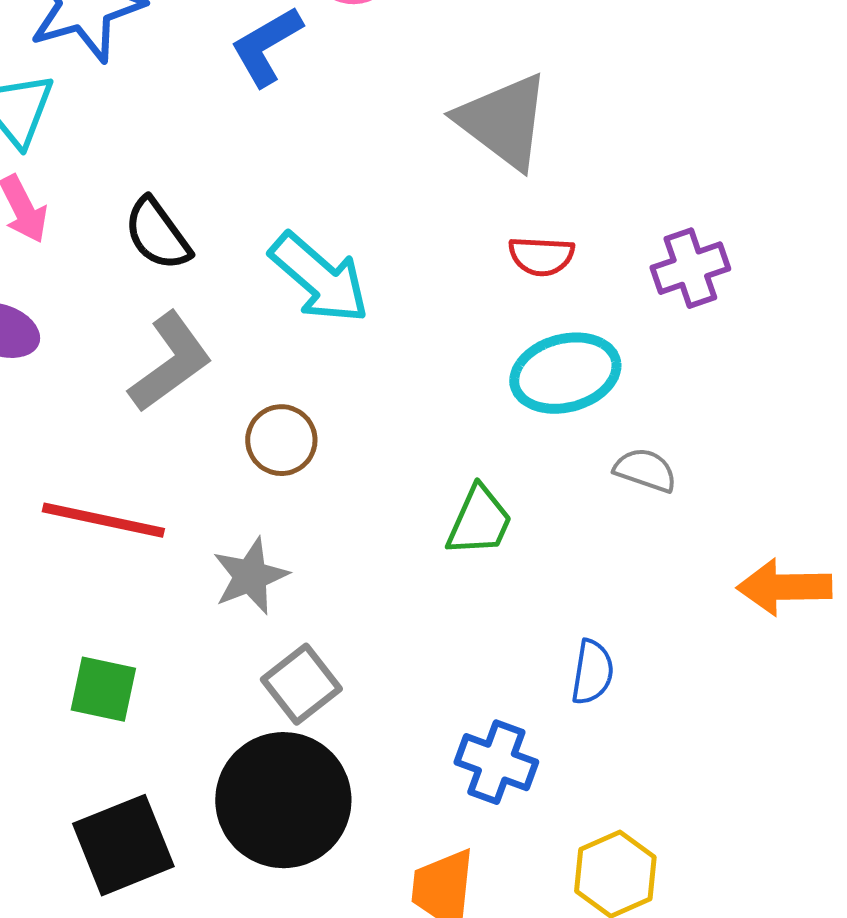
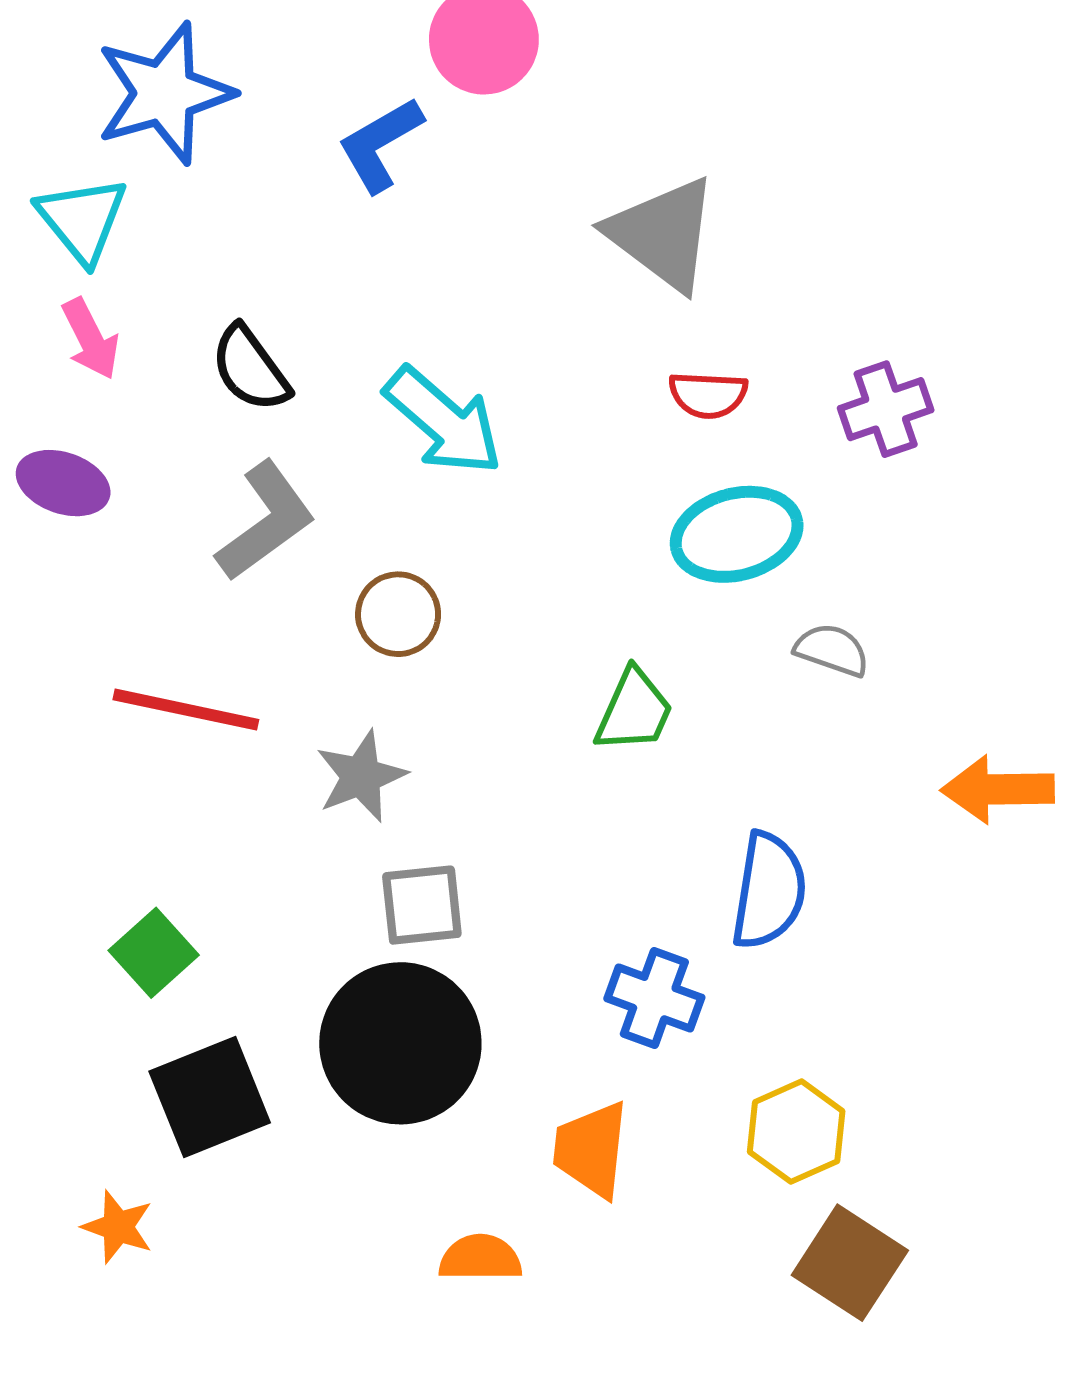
blue semicircle: (592, 672) -> (769, 891), size x1.5
gray square: (301, 684) -> (422, 905), turned 32
green square: (103, 689) -> (154, 953), moved, turned 36

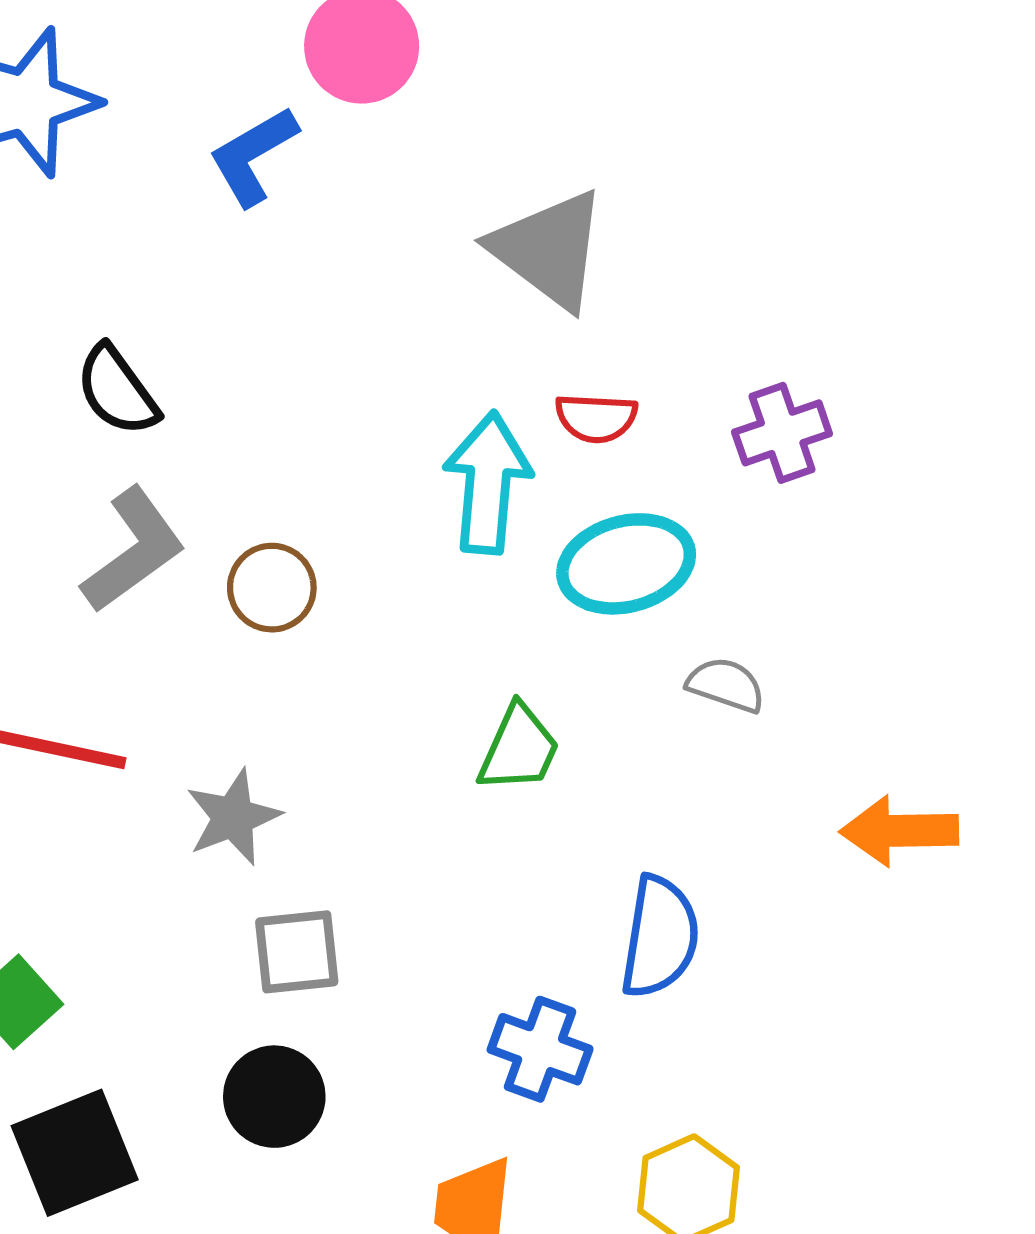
cyan arrow: (443, 421) -> (488, 483), moved, turned -126
brown circle: (398, 614) -> (272, 588), moved
black circle: (400, 1043) -> (274, 1097), size x0.6

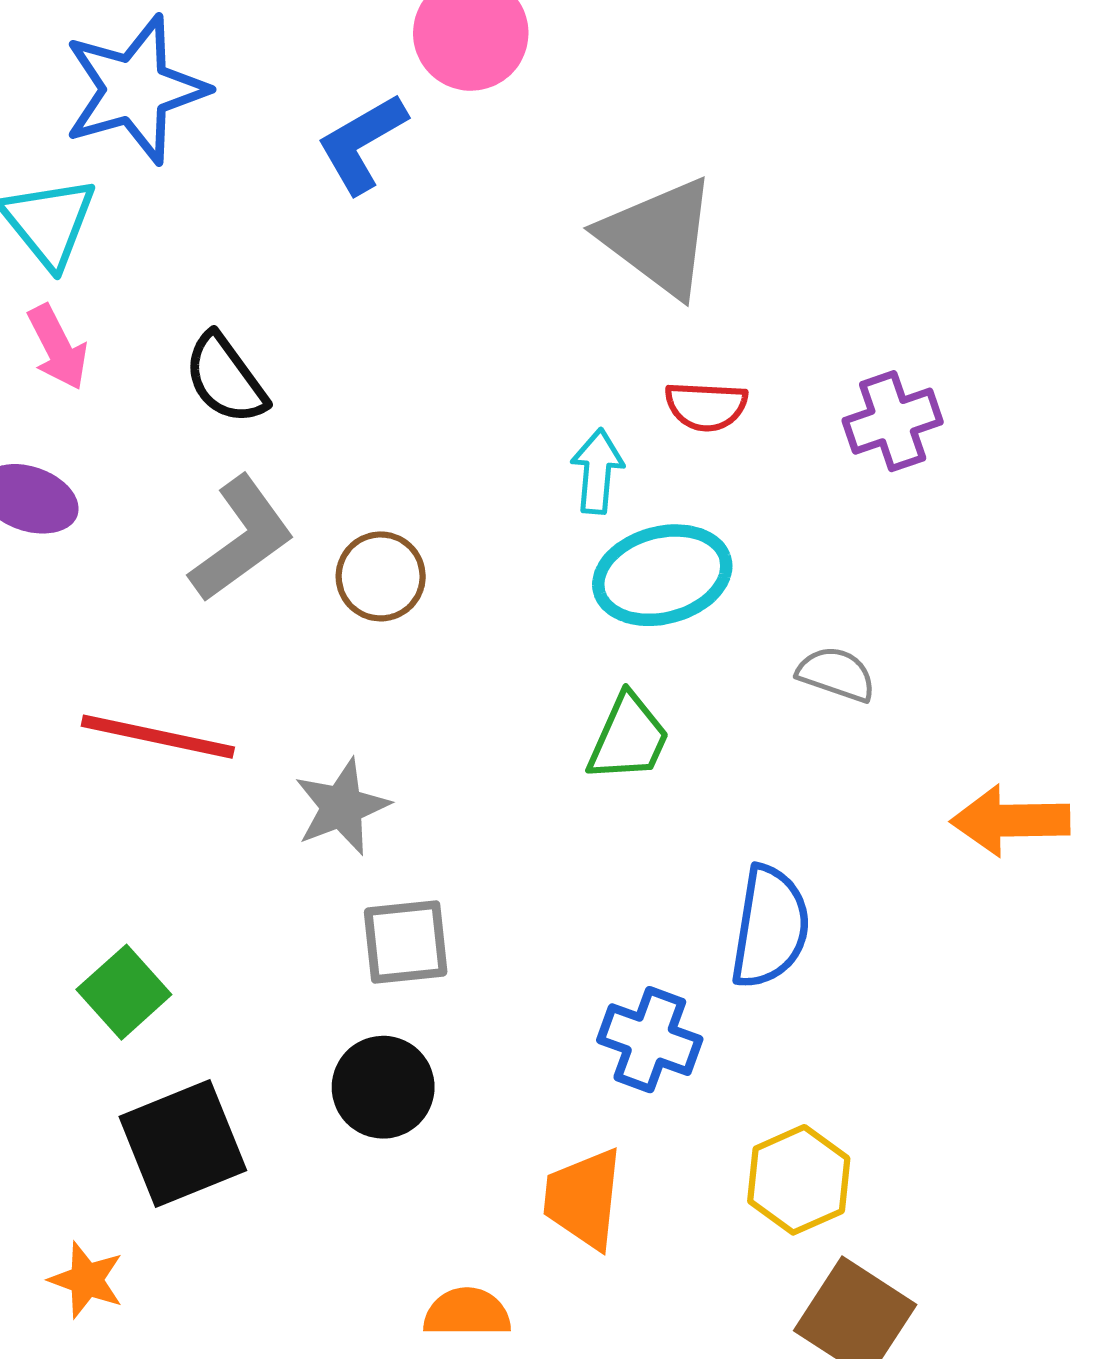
cyan arrow: (488, 483) -> (597, 471), size x0.6
cyan ellipse: (626, 564) -> (662, 575), moved

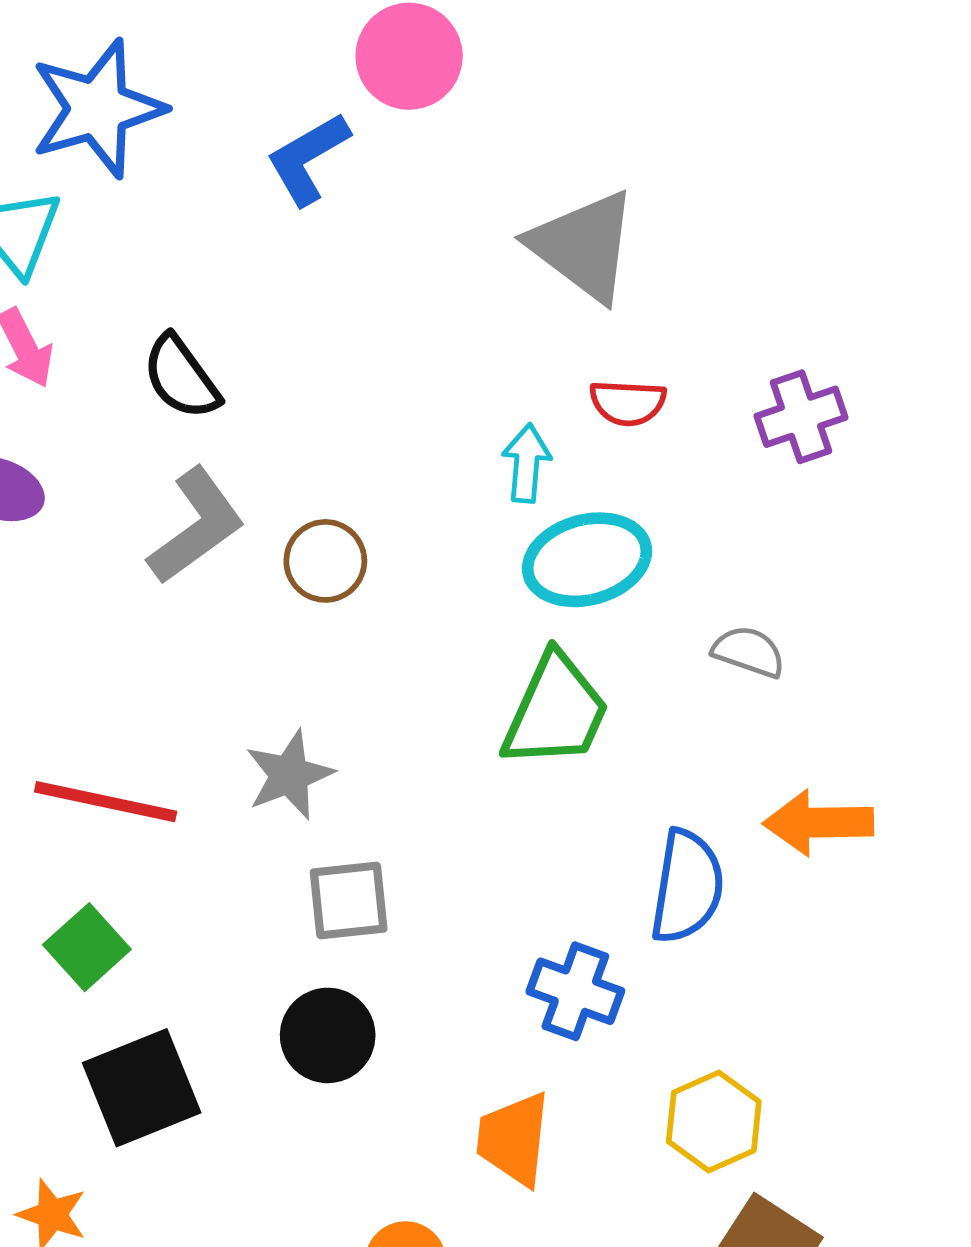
red line: (158, 737) -> (106, 802), moved
green trapezoid: (628, 738) -> (556, 711), size x1.4
orange arrow: (1010, 821) -> (818, 823), moved

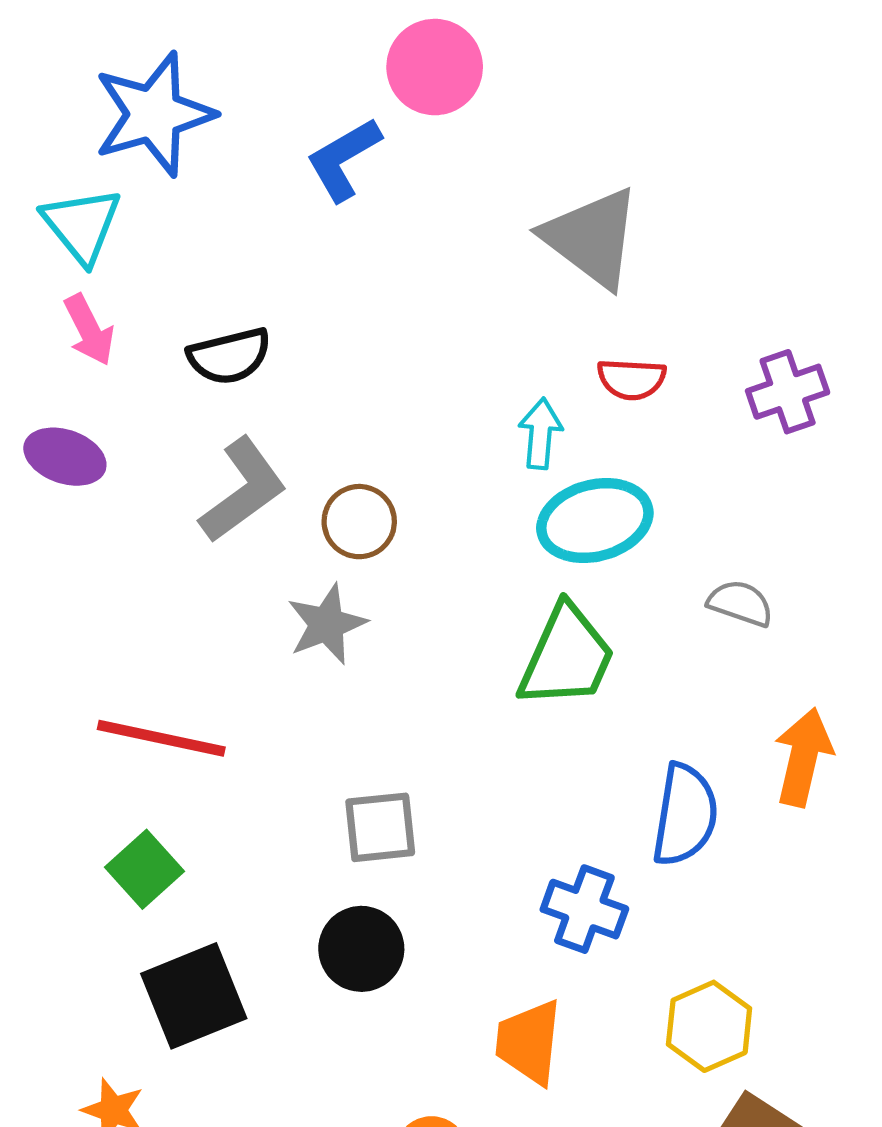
black semicircle: (181, 377) -> (229, 356), turned -68
gray star: (289, 775) -> (327, 624), moved
orange arrow: (818, 823) -> (803, 757), turned 104

